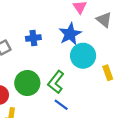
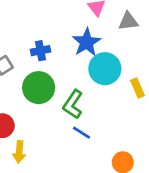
gray triangle: (104, 20) -> (128, 21), turned -42
green circle: (27, 83) -> (39, 88), moved

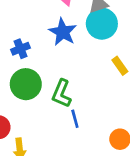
cyan circle: (105, 69) -> (102, 24), moved
blue line: (81, 133) -> (75, 119), turned 54

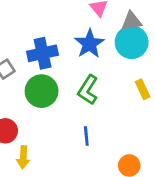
blue cross: (21, 49) -> (43, 53), size x1.5
green L-shape: (62, 94) -> (88, 90), moved

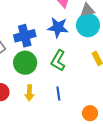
blue star: (89, 44) -> (58, 27), turned -30
yellow arrow: (23, 157) -> (29, 93), moved

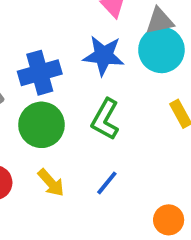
yellow arrow: (29, 93) -> (51, 183), turned -42
blue line: (58, 93) -> (107, 183), turned 48

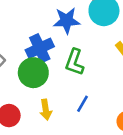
blue cross: (40, 73) -> (40, 48), moved
yellow arrow: (51, 183) -> (46, 110), turned 42

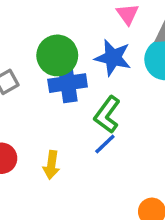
green circle: (33, 73) -> (57, 55), moved
blue line: (82, 104) -> (105, 144), moved

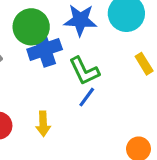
green L-shape: (107, 115) -> (84, 71), turned -52

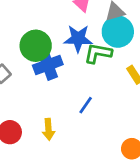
green L-shape: (84, 71) -> (98, 53), moved, turned 128

